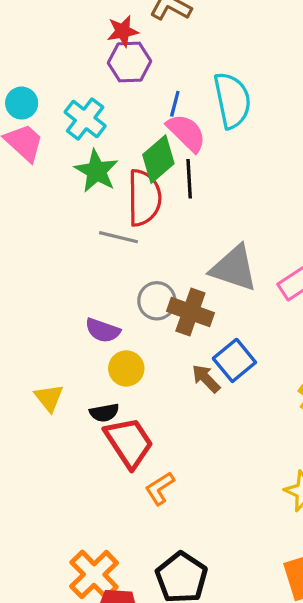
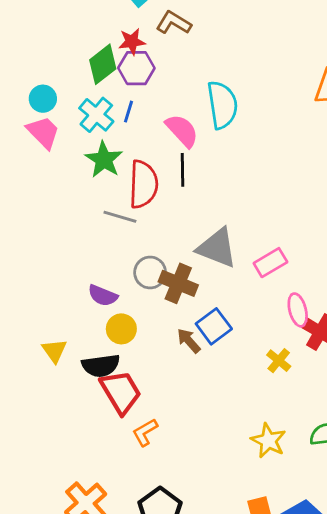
blue line: (175, 104) -> (129, 112), moved
green diamond: (158, 159) -> (103, 64), moved
black semicircle: (104, 413) -> (101, 366), size x1.5

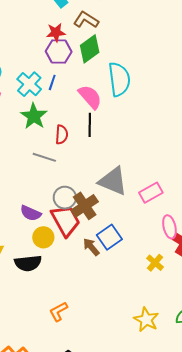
green diamond: (103, 64) -> (90, 49), moved
red semicircle: (143, 184) -> (62, 135), size x0.6
brown cross: (178, 283) -> (85, 206), turned 32
red trapezoid: (121, 392) -> (66, 221), moved

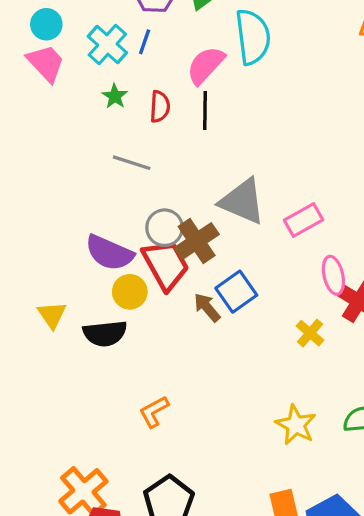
pink semicircle: (90, 97) -> (206, 65), turned -96
green star: (34, 116) -> (115, 96), size x0.6
red semicircle: (62, 135) -> (160, 107), moved
purple semicircle: (31, 213) -> (109, 253), size x1.4

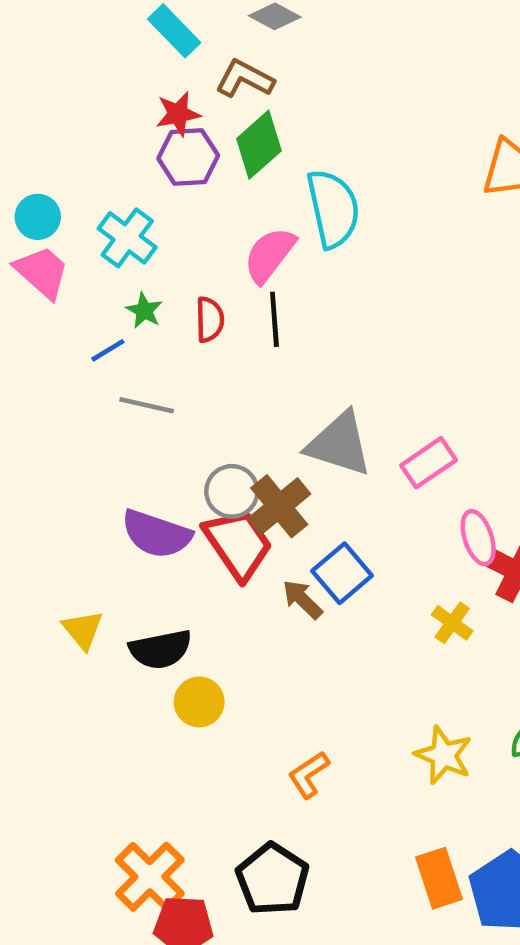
blue line: (145, 42) -> (108, 350), moved, turned 45
gray line: (132, 163) -> (147, 405), moved
yellow circle: (130, 292) -> (199, 702), moved
orange L-shape: (154, 412) -> (309, 775), moved

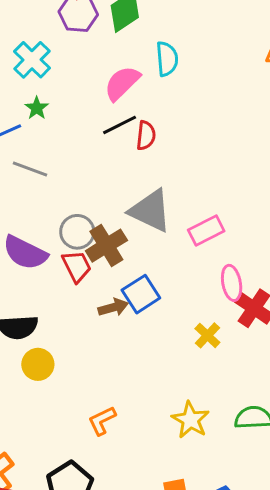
cyan semicircle: (333, 209) -> (167, 59), size x0.7
black line: (274, 319) -> (120, 125), turned 60
red semicircle: (210, 320) -> (146, 135), moved
red trapezoid: (238, 544) -> (77, 266), size x0.7
brown arrow: (302, 599) -> (113, 307), turned 112

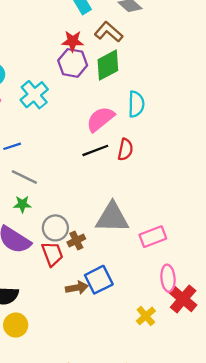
green star: (37, 108) -> (22, 204), moved, turned 30
red semicircle: (146, 135) -> (125, 150), moved
gray triangle: (150, 211) -> (112, 217), turned -30
brown cross: (106, 246) -> (76, 240), size x0.6

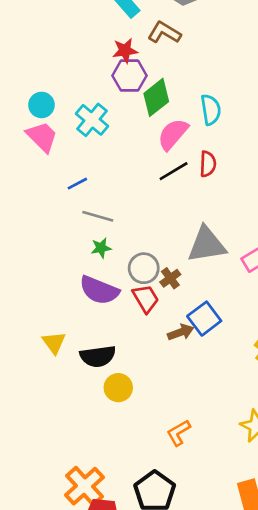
green diamond: (108, 65) -> (156, 97), moved

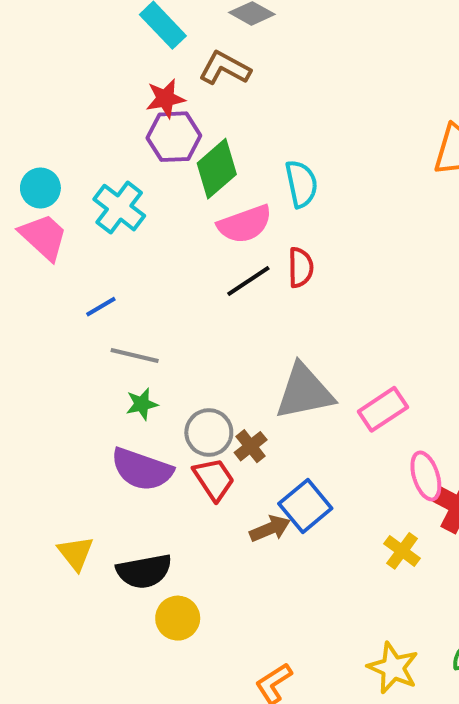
pink semicircle: (173, 134) -> (245, 224), turned -148

